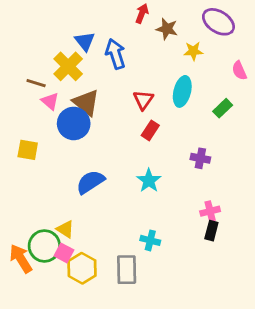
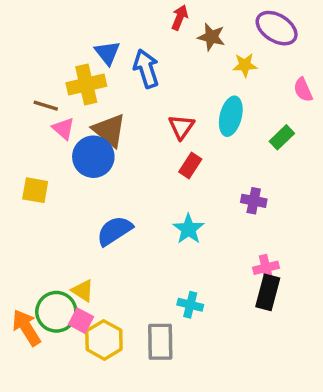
yellow cross: (68, 66) -> (86, 84), turned 32
black rectangle: (211, 231) -> (268, 292), size x1.4

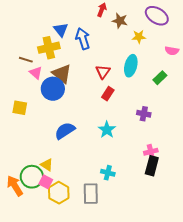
pink semicircle: (303, 90) -> (172, 51), turned -56

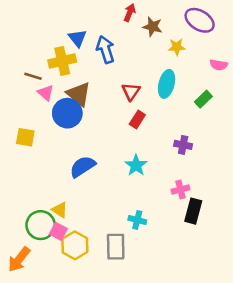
pink cross: (151, 152) -> (181, 189), moved
orange arrow: (15, 186) -> (19, 259), moved, turned -110

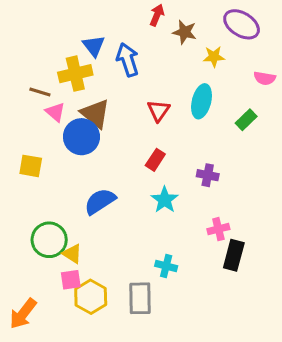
red rectangle: (137, 120) -> (155, 160), moved
purple cross: (183, 145) -> (208, 175), moved
green circle: (41, 225) -> (49, 240), moved
pink square: (58, 231) -> (71, 280), turned -36

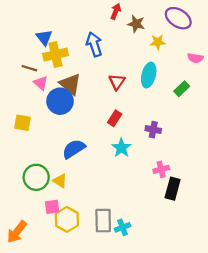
blue triangle: (94, 46) -> (44, 37), moved
yellow triangle: (72, 254) -> (60, 181), moved
cyan cross: (166, 266) -> (123, 227), moved, turned -35

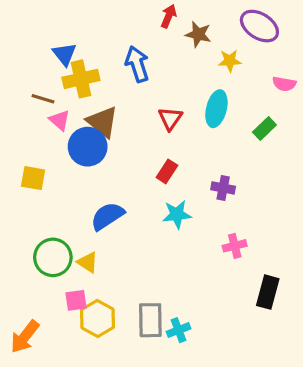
cyan star: (121, 148) -> (177, 214), turned 30
black rectangle: (173, 189) -> (268, 292), moved

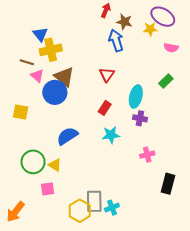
yellow star: (230, 61) -> (150, 29), moved
blue arrow: (137, 64) -> (116, 40), moved
pink semicircle: (284, 84) -> (171, 48), moved
cyan ellipse: (216, 109) -> (136, 97), moved
yellow hexagon: (97, 319) -> (80, 211), moved

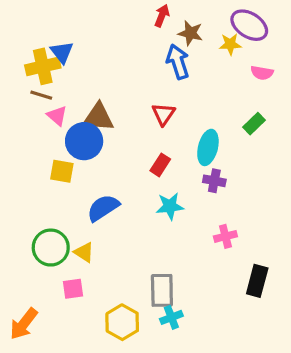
yellow cross: (51, 50) -> (43, 66), moved
brown triangle: (64, 77) -> (98, 117), turned -35
yellow square: (21, 112) -> (62, 171), moved
gray rectangle: (94, 201) -> (162, 290), moved

